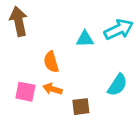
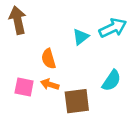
cyan triangle: (85, 39) -> (81, 37), turned -36
brown square: (81, 107) -> (77, 101), size x1.5

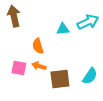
cyan triangle: (81, 37) -> (63, 29), turned 32
cyan semicircle: (112, 81) -> (90, 76), moved

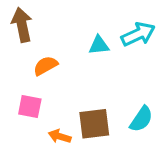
orange semicircle: (38, 46) -> (45, 66), moved, turned 77
orange arrow: (39, 66) -> (60, 136), moved

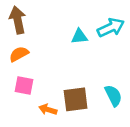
orange semicircle: (45, 66) -> (19, 54), moved
cyan semicircle: (141, 119) -> (113, 96), turned -60

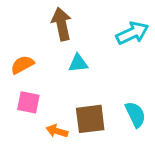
brown arrow: (18, 20) -> (62, 24), moved
cyan triangle: (79, 36) -> (78, 63), moved

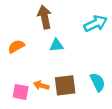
pink square: (28, 102) -> (21, 92), moved
orange arrow: (57, 131) -> (41, 85), moved

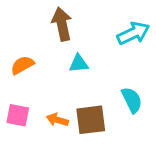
cyan semicircle: (98, 82) -> (132, 100), moved
pink square: (21, 92) -> (18, 115), moved

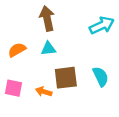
cyan triangle: (79, 64) -> (48, 49), moved
brown square: (91, 120) -> (66, 78), moved

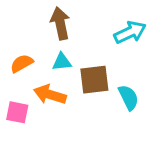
brown square: (66, 78) -> (94, 80), moved
orange arrow: (44, 92) -> (50, 95), moved, size x1.5

